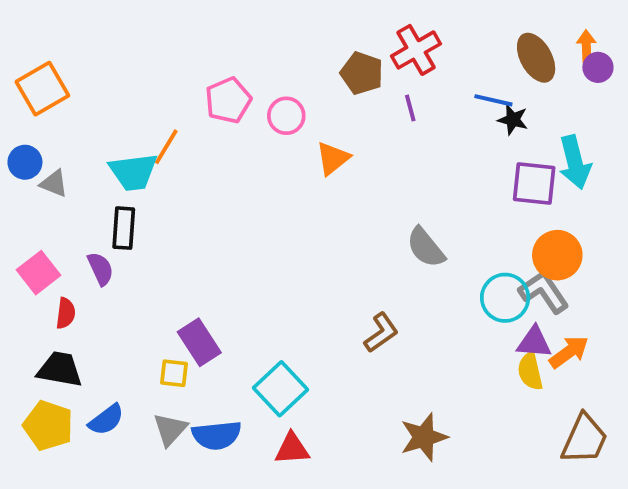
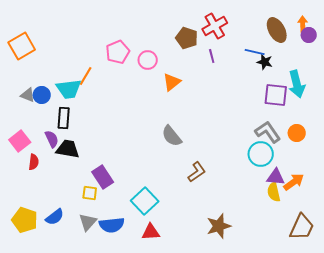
blue circle: (25, 162) -> (42, 95), moved
gray semicircle: (426, 247) -> (172, 136), moved
orange circle: (557, 255) -> (297, 133), moved, size x0.7
gray L-shape: (544, 292) -> (268, 132), moved
black trapezoid: (60, 369) -> (68, 149), moved

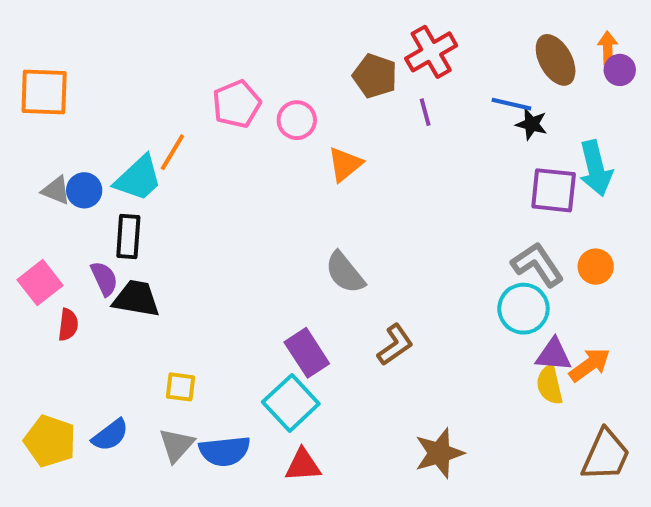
orange square: (22, 46) -> (44, 92), turned 32
cyan trapezoid: (69, 89) -> (138, 178), turned -36
purple rectangle: (103, 177) -> (307, 353), moved

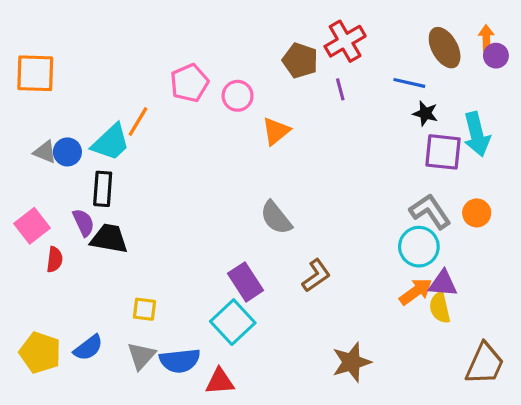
black star: (531, 124) -> (425, 113), moved
orange arrow: (590, 365) -> (416, 292), moved
red triangle: (303, 465) -> (220, 381), moved

